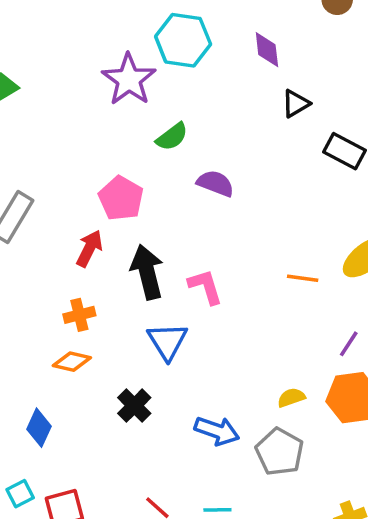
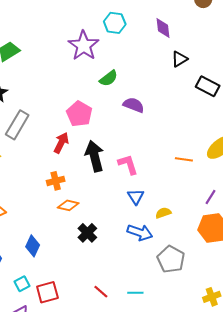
cyan hexagon: (183, 40) -> (115, 23), size x0.7
blue triangle: (167, 341) -> (136, 197), moved, size x0.7
orange diamond: (72, 362) -> (68, 205), moved
yellow semicircle: (291, 398) -> (163, 213), moved
blue arrow: (217, 431) -> (140, 232), moved

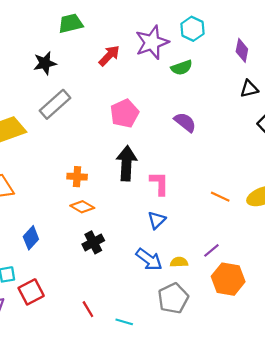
green semicircle: (109, 78) -> (182, 68), moved
red arrow: (61, 143) -> (109, 56), moved
purple line: (210, 197) -> (211, 250), moved
yellow semicircle: (163, 213) -> (179, 262), moved
red square: (47, 292) -> (31, 292), turned -30

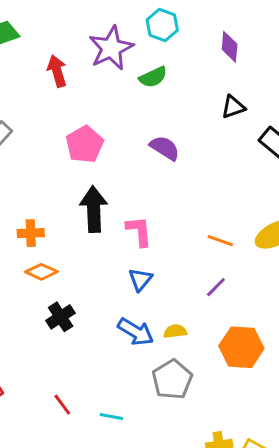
red arrow: (109, 56) -> (57, 71), turned -55
black triangle: (249, 89) -> (233, 107), moved
purple line: (211, 250) -> (216, 287), moved

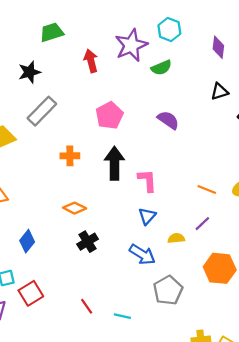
orange cross: (31, 233) -> (70, 156), moved
yellow semicircle: (175, 331) -> (176, 238), moved

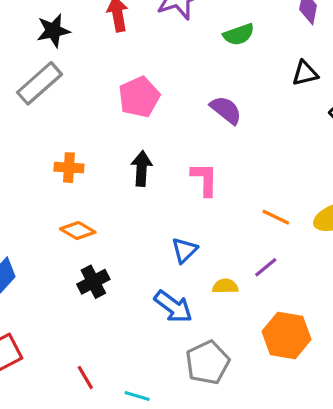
green semicircle: (161, 68) -> (239, 34), moved
black star: (29, 72) -> (53, 31), moved
orange cross: (70, 156) -> (69, 168), moved
black arrow: (114, 163) -> (142, 169), size x0.7
pink L-shape: (147, 181) -> (205, 179), moved

